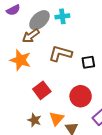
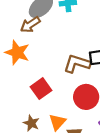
brown L-shape: (60, 54) -> (77, 64), moved

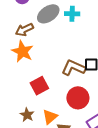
brown arrow: (30, 25) -> (24, 30), moved

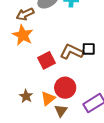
red square: (39, 86) -> (47, 60), moved
red circle: (78, 98) -> (65, 88), moved

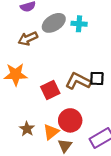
orange star: (23, 35) -> (16, 74), moved, turned -30

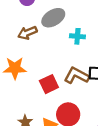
cyan cross: (79, 24) -> (77, 36), moved

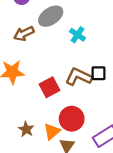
cyan cross: (77, 36) -> (78, 35), turned 32

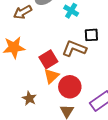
black square: (98, 73) -> (91, 35), moved
orange triangle: (52, 132) -> (51, 76), moved

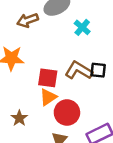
black square: (91, 35) -> (98, 70), moved
red square: (48, 59) -> (48, 78), turned 30

